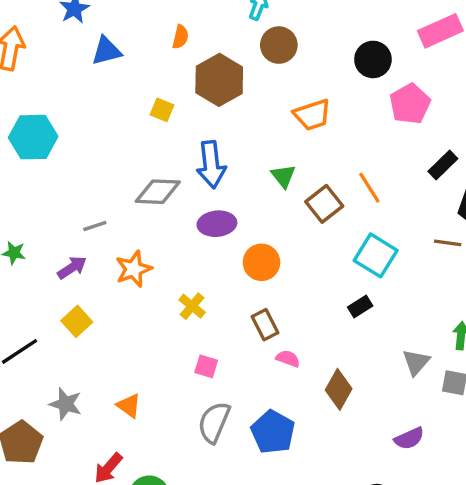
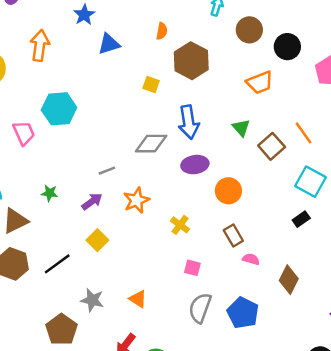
brown circle: (279, 45) -> (249, 30), moved
black circle: (373, 59) -> (287, 47), moved

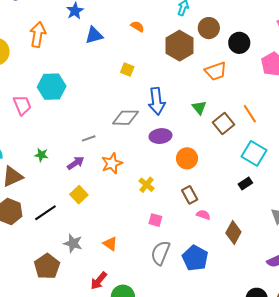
orange semicircle: (162, 31) -> (137, 26), turned -72
brown hexagon: (191, 61) -> (179, 46), moved

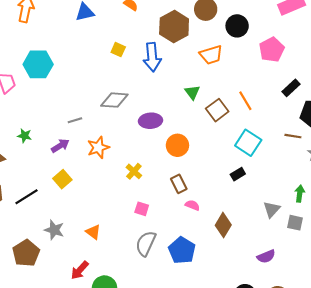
blue arrow: (157, 101) -> (152, 57), moved

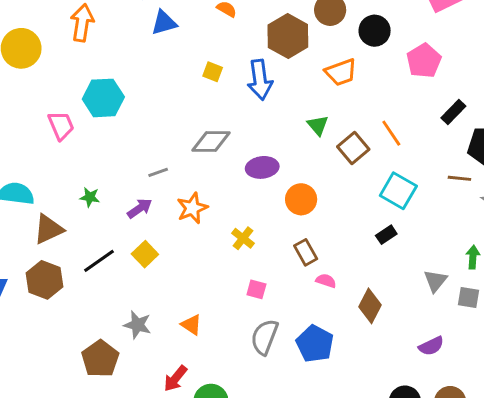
black line: (26, 197) -> (99, 261), moved

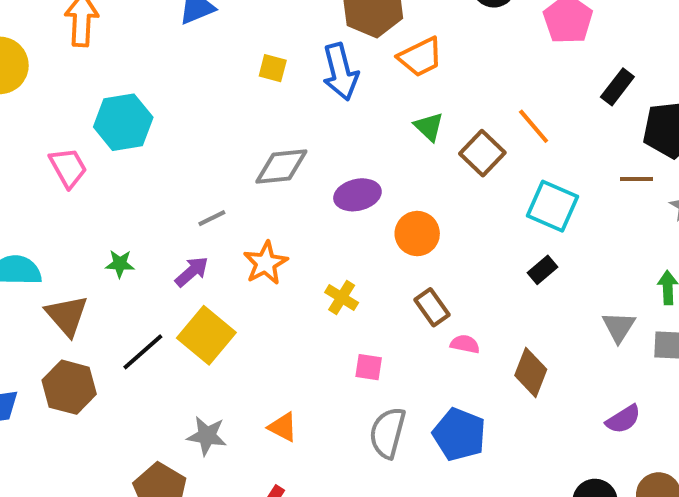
orange trapezoid: (341, 72) -> (420, 57), moved
brown triangle: (48, 229) -> (67, 315), turned -40
yellow square: (145, 254) -> (206, 335), size x1.5

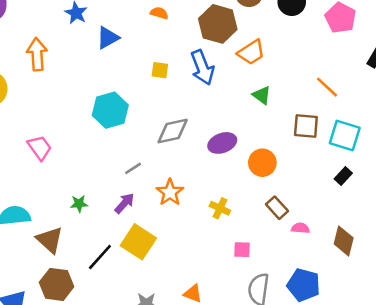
cyan hexagon: (123, 122) -> (110, 110), moved
brown square: (482, 153) -> (306, 126), moved, turned -32

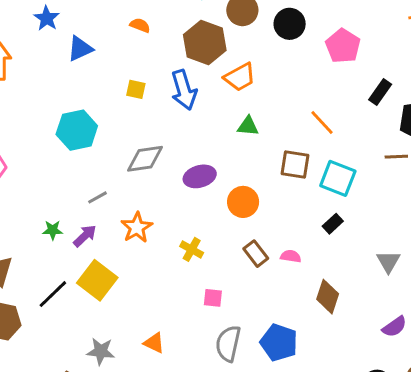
green triangle: (262, 95) -> (248, 126), turned -36
green star: (79, 204) -> (53, 230), moved
pink semicircle: (300, 228) -> (291, 256), moved

